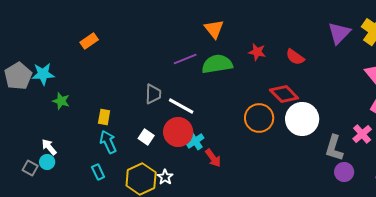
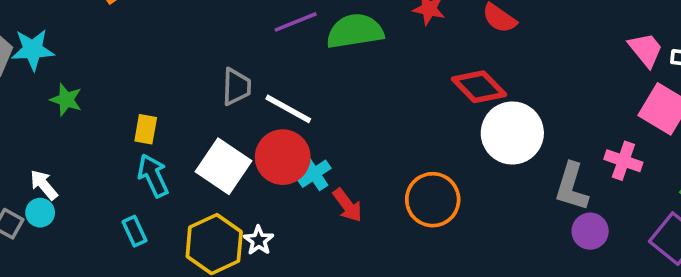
orange circle: (259, 118) -> (433, 200), moved
pink cross: (362, 134) -> (623, 161), turned -30
white square: (146, 137) -> (223, 166), size x1.8

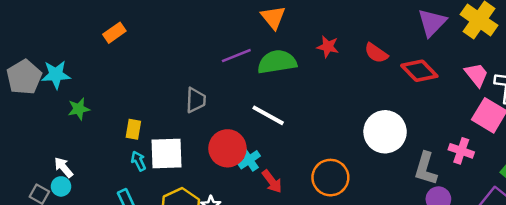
red diamond: (479, 87) -> (419, 71), moved
green star: (66, 100) -> (79, 109), turned -30
white line: (288, 109) -> (268, 115), moved
white square: (223, 166) -> (166, 153), moved, turned -36
cyan arrow: (153, 176) -> (139, 161), size x0.7

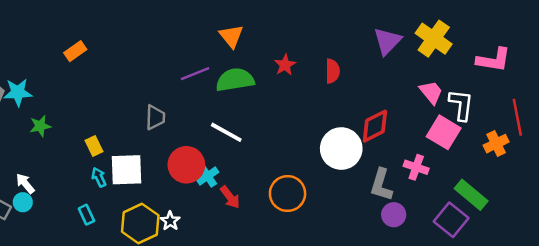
red star: (328, 47) -> (285, 65), turned 30
red semicircle: (376, 53) -> (332, 71), turned -125
red diamond: (419, 71) -> (375, 126), moved, turned -72
yellow rectangle: (133, 129) -> (94, 146), turned -36

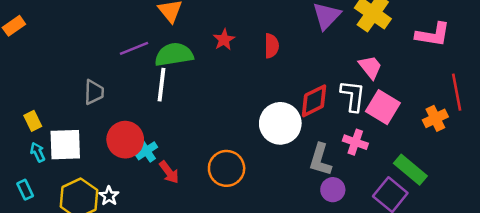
white L-shape: (461, 105) -> (353, 96), moved
white line: (226, 132) -> (161, 85), moved, turned 68

